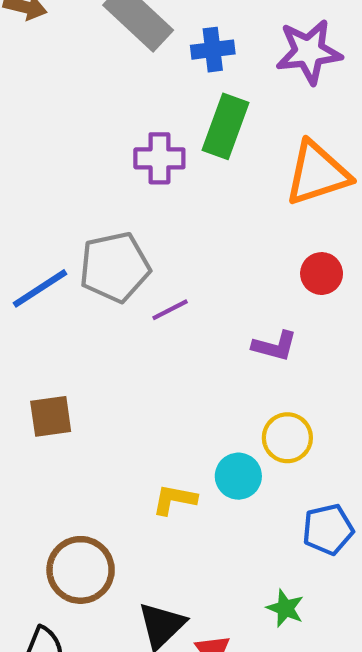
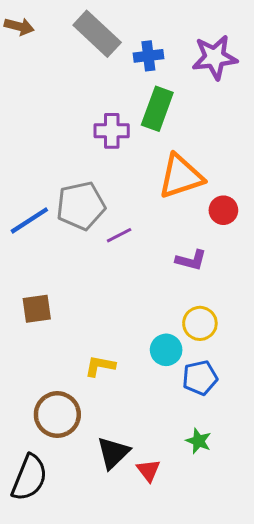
orange triangle: (317, 173) -> (181, 176), moved
yellow L-shape: (174, 500) -> (100, 366), moved
blue pentagon: (328, 529) -> (200, 378), moved

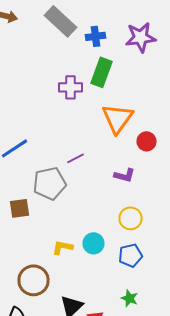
orange triangle: (181, 176) -> (118, 118), turned -36
gray pentagon: (81, 206) -> (50, 183), moved
cyan circle: (166, 350) -> (94, 243), moved

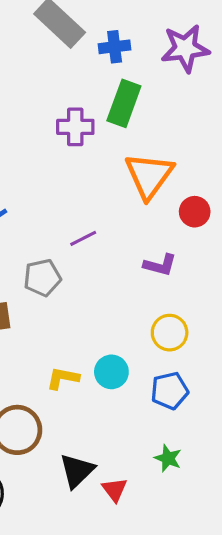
gray pentagon: (50, 183) -> (42, 278), size x0.7

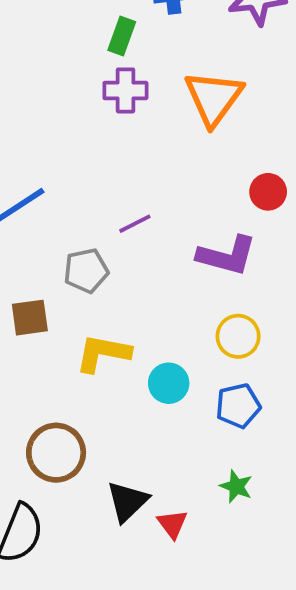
green rectangle: (124, 103) -> (122, 36), moved, size x0.7
orange triangle: (149, 176) -> (214, 98), moved
purple L-shape: (160, 265) -> (227, 256), size x1.5
yellow L-shape: (63, 378) -> (103, 353), moved, size x1.4

